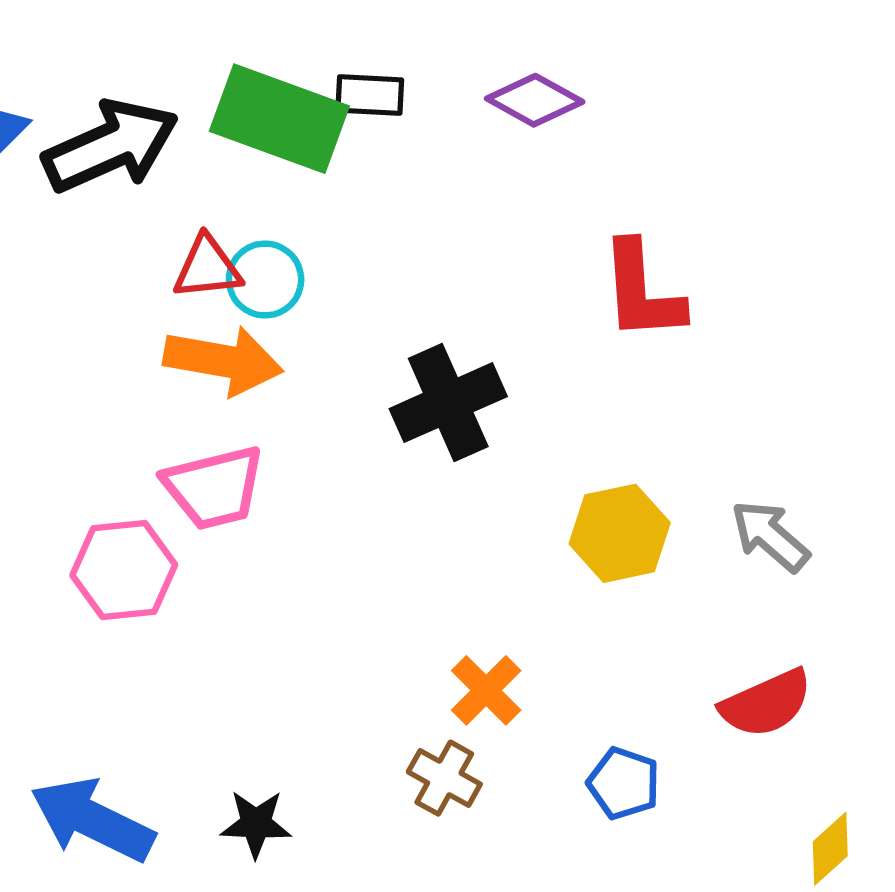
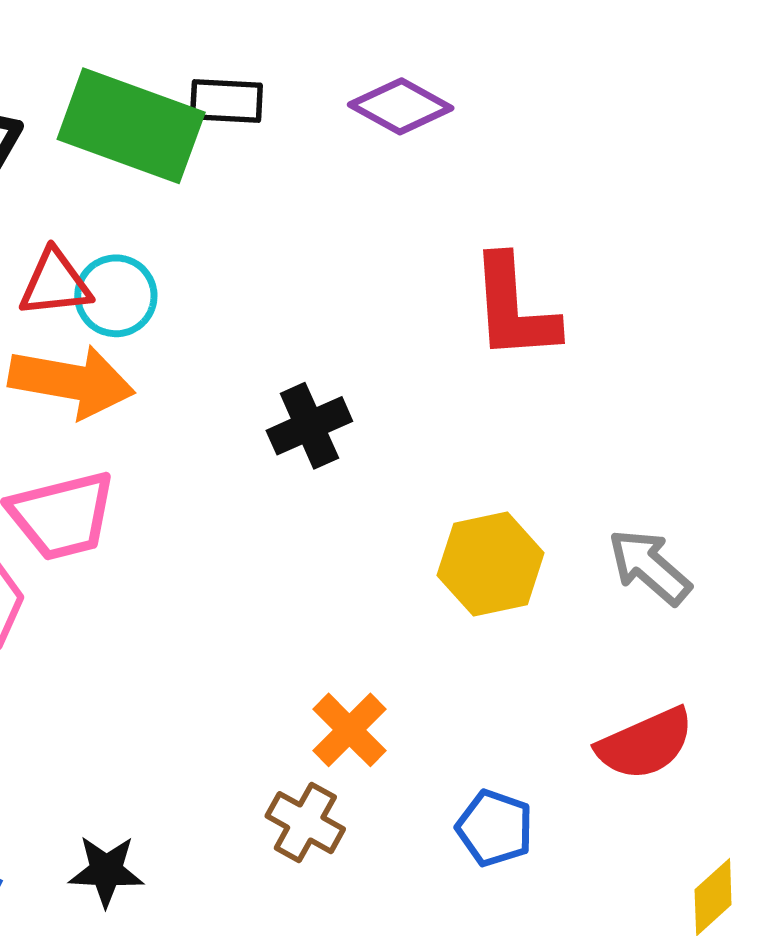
black cross: (448, 403) -> (309, 426), size x0.7

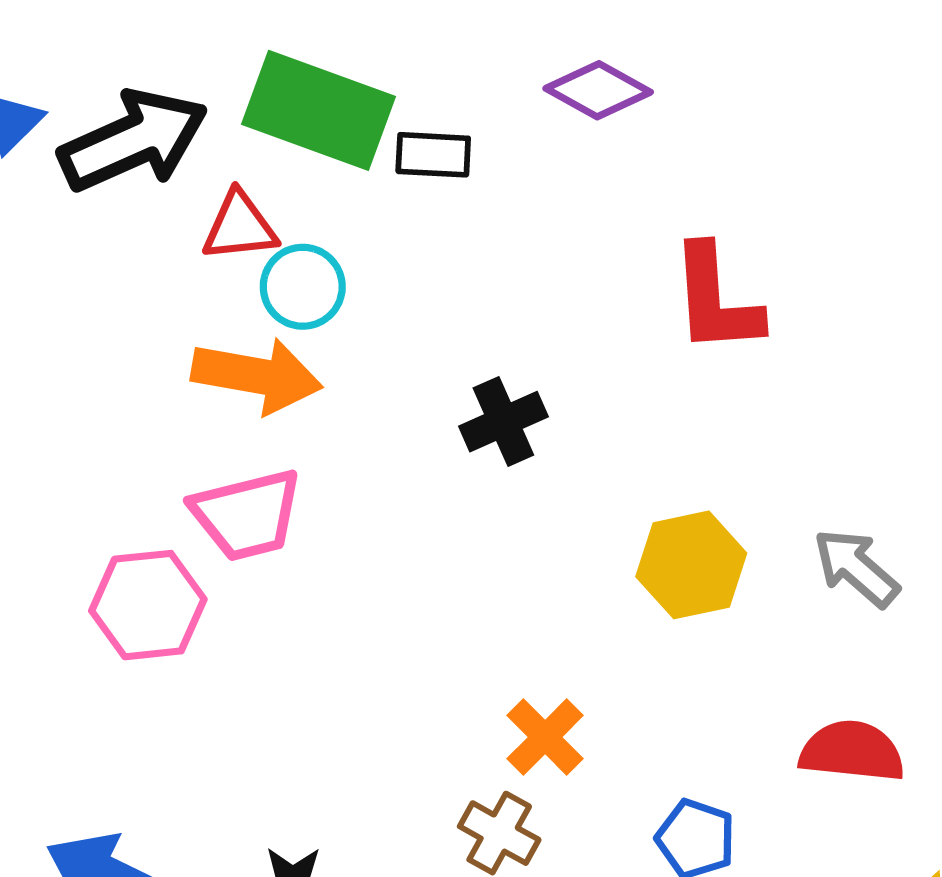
black rectangle: (226, 101) -> (433, 155), moved
red triangle: (55, 283) -> (240, 226), moved
red semicircle: (645, 744) -> (852, 751), turned -150

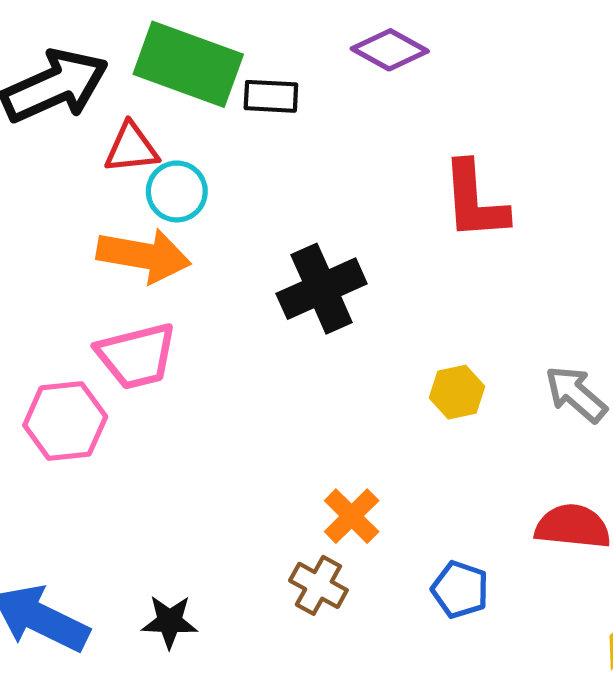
black cross: (503, 422) -> (322, 289), size x1.4
yellow hexagon: (691, 565) -> (457, 392), size x0.7

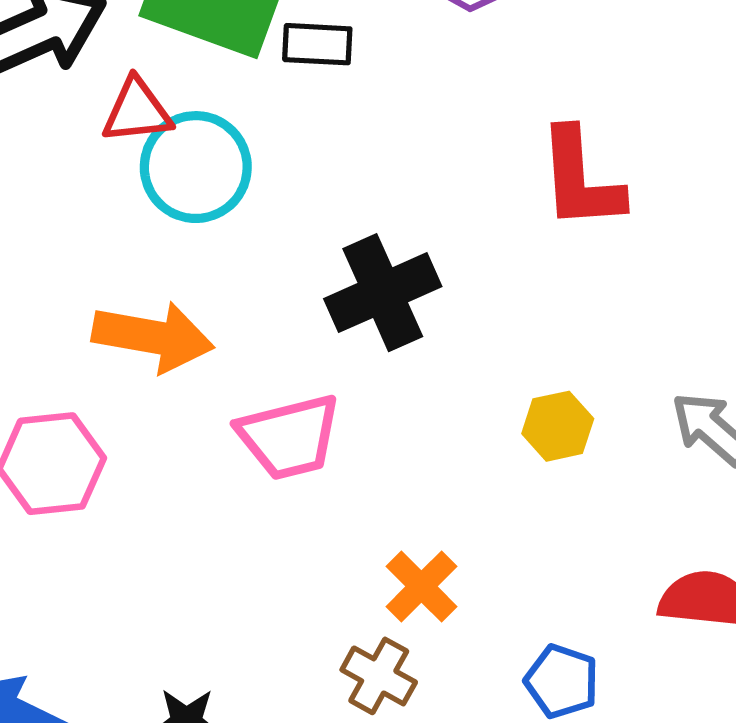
cyan circle: (177, 191) -> (196, 167), size x1.4
orange arrow: (144, 256) -> (153, 337), moved
pink trapezoid: (136, 356) -> (289, 437), moved

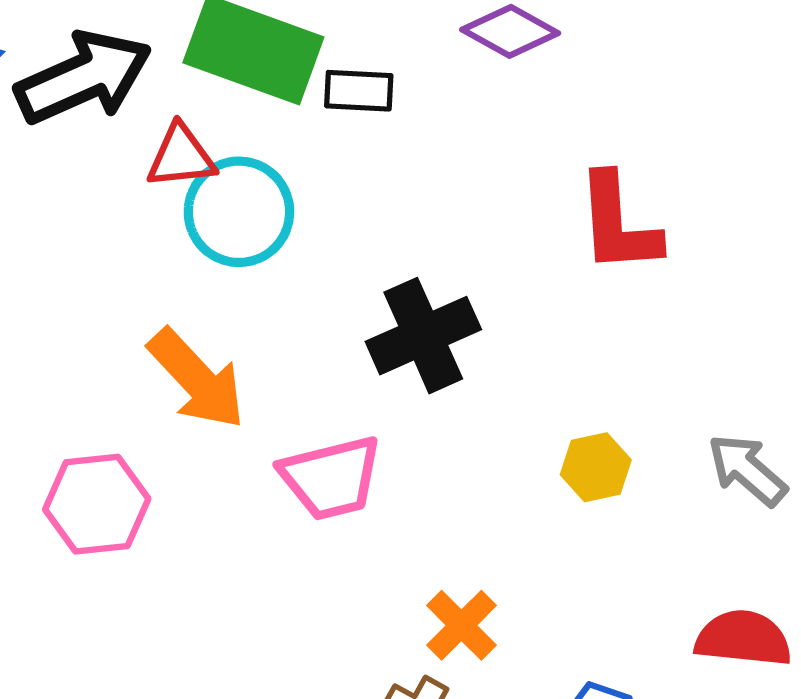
orange arrow: (153, 337) -> (197, 379), turned 37

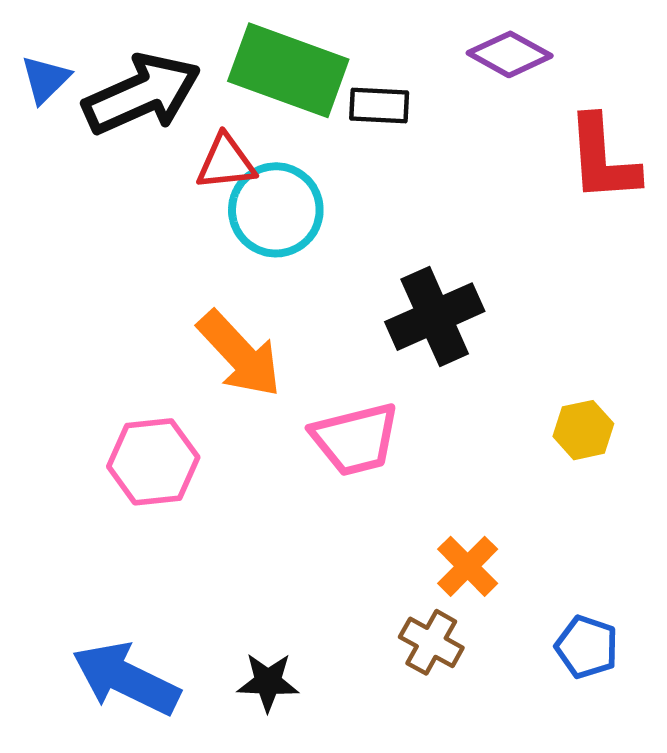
red L-shape: (618, 224) -> (603, 159), moved

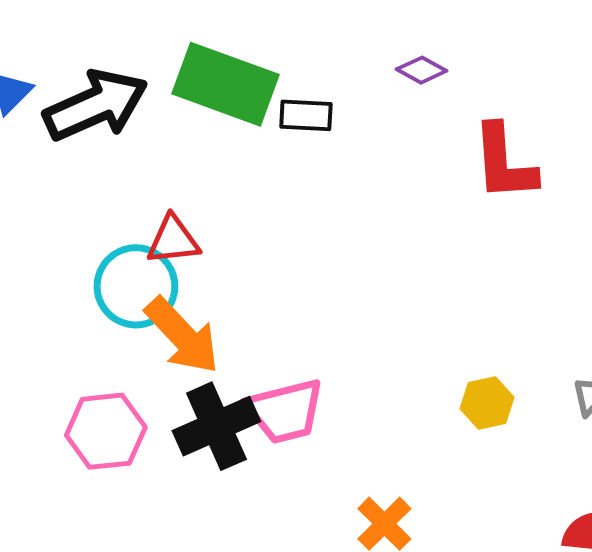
purple diamond: (510, 54) -> (422, 70), size x0.7
red triangle: (226, 162) -> (173, 240), moved
cyan circle: (276, 210) -> (136, 286), moved
black cross: (435, 317) -> (216, 426), moved

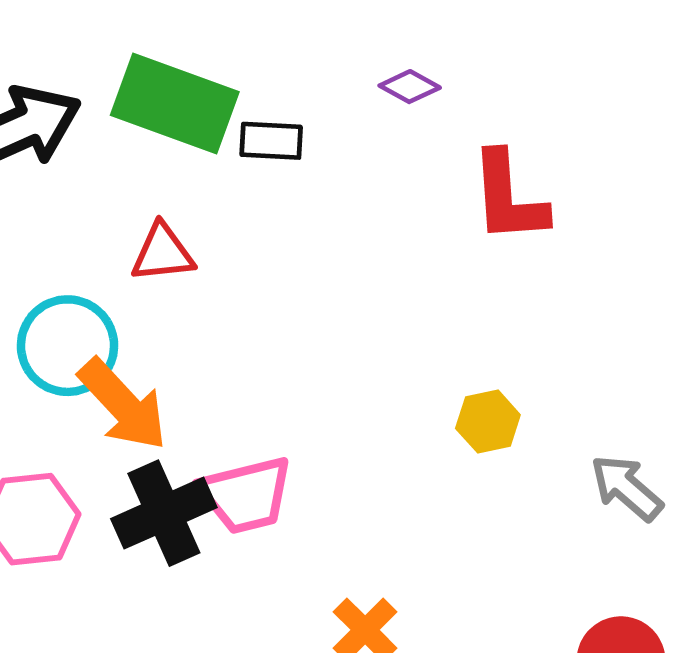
red triangle: (173, 240) -> (163, 253), moved
yellow hexagon: (487, 403) -> (488, 422), moved

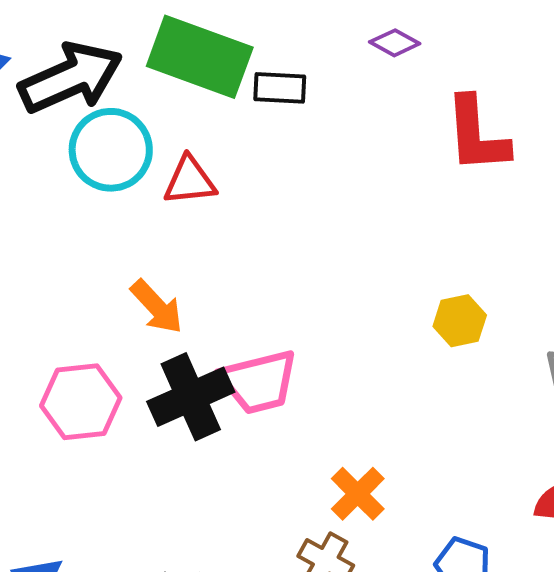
cyan circle: (68, 346) -> (111, 150), moved
orange arrow: (123, 405) -> (157, 307), size x0.7

